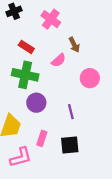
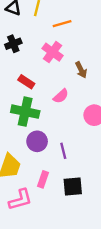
brown arrow: (74, 45) -> (81, 70), moved
purple line: (71, 112) -> (63, 151), moved

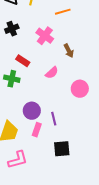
orange line: (62, 24) -> (63, 12), moved
green cross: (25, 112) -> (12, 79), moved, size x0.7
pink rectangle: (43, 179) -> (37, 130), moved

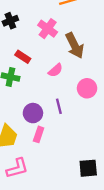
brown arrow: (69, 51) -> (75, 45), size x1.6
purple line: (54, 119) -> (59, 106), moved
black square: (62, 149) -> (88, 168), moved

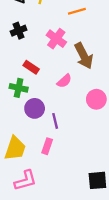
purple line: (59, 106) -> (55, 121), moved
purple circle: (33, 113) -> (35, 108), moved

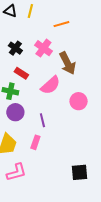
black cross: (19, 31) -> (15, 48), moved, turned -32
pink semicircle: (64, 81) -> (50, 85), size x1.5
purple circle: (35, 108) -> (15, 112), moved

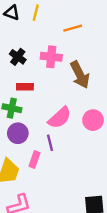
pink cross: (43, 48) -> (51, 57), turned -30
red rectangle: (21, 73) -> (25, 87), turned -32
pink semicircle: (50, 85) -> (60, 118), moved
pink rectangle: (35, 142) -> (35, 159), moved

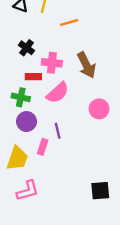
orange line: (73, 28) -> (69, 22), moved
pink cross: (51, 57) -> (52, 63), moved
pink semicircle: (60, 118) -> (58, 93), moved

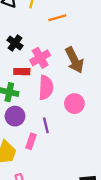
pink cross: (52, 63) -> (40, 58), turned -36
pink semicircle: (58, 93) -> (46, 88), turned -45
pink circle: (99, 109) -> (74, 104), moved

